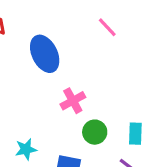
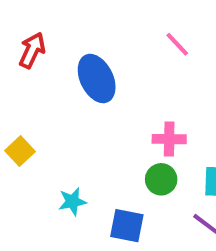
pink cross: (73, 101) -> (169, 139), moved, turned 30

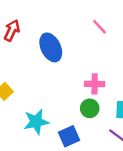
cyan star: (72, 202) -> (36, 122), size x1.5
blue square: (127, 226) -> (69, 136), turned -35

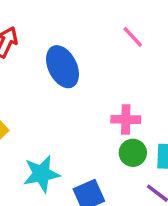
green circle: (90, 108) -> (133, 153), moved

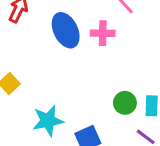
pink cross: (126, 119) -> (103, 33), moved

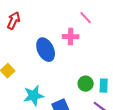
blue ellipse: (66, 30) -> (46, 50), moved

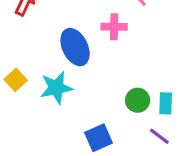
cyan star: (34, 96) -> (56, 88), moved

